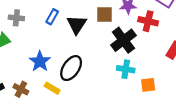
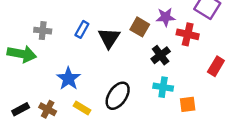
brown square: (105, 15) -> (140, 27), turned 30
black cross: (124, 40) -> (161, 55), size x0.7
black ellipse: (71, 68) -> (118, 96), moved

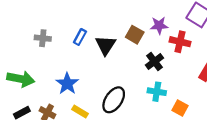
green arrow: (22, 54) -> (21, 79), moved
orange square: (188, 104) -> (180, 108), turned 35

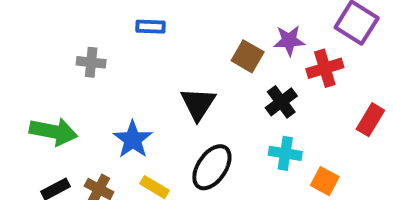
blue rectangle: (80, 37) -> (151, 27), moved, turned 63
red cross: (180, 42) -> (325, 68), turned -30
black triangle: (106, 45) -> (198, 104), moved

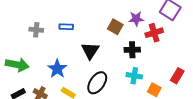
blue rectangle: (151, 27) -> (66, 27), moved
black cross: (281, 102) -> (132, 50), turned 35
red rectangle: (370, 120) -> (177, 76), moved

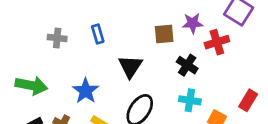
blue rectangle: (66, 27) -> (98, 34), turned 72
brown square: (115, 27) -> (164, 34), turned -35
black cross: (132, 50) -> (187, 65), turned 35

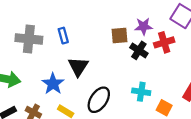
gray cross: (57, 38) -> (29, 39), size x1.6
black cross: (187, 65) -> (139, 50), moved
black triangle: (130, 66) -> (78, 66), moved

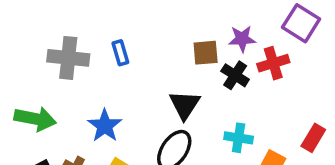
black triangle: (78, 66) -> (185, 105), moved

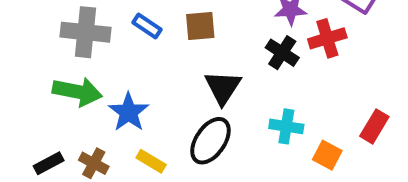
blue rectangle: (120, 53) -> (147, 26), turned -40
brown square: (206, 53) -> (200, 26), moved
green arrow: (35, 119) -> (77, 92), moved

